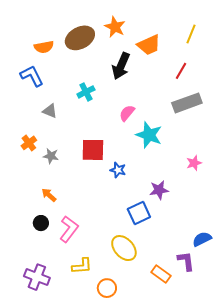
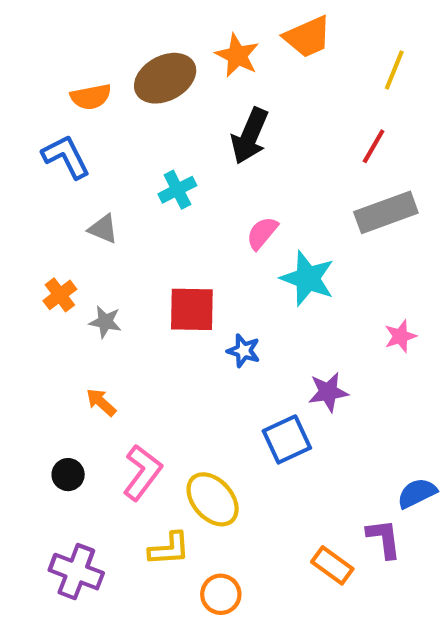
orange trapezoid: (149, 45) -> (308, 37), moved
black circle: (41, 223) -> (68, 475), moved
yellow ellipse: (124, 248) -> (213, 499), moved

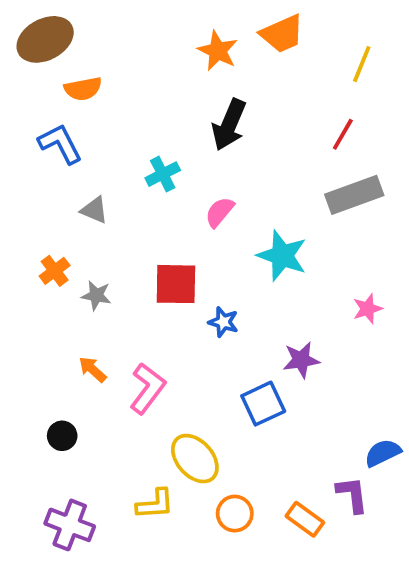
brown ellipse: (165, 78) -> (45, 39), moved
pink semicircle: (262, 233) -> (220, 212), moved
pink L-shape: (142, 472) -> (147, 388), moved
orange circle: (221, 594) -> (235, 514), moved

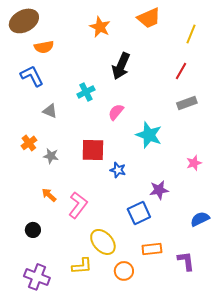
orange star: (218, 51) -> (100, 27), moved
gray rectangle: (354, 195) -> (187, 103), size x0.7
blue semicircle: (383, 453) -> (200, 219), moved
orange rectangle: (305, 519) -> (152, 249), moved, turned -42

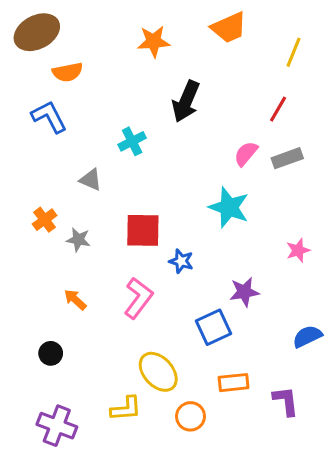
orange star: (100, 27) -> (154, 41), turned -30
gray triangle: (50, 111) -> (91, 180), moved
pink semicircle: (116, 112) -> (246, 154), moved
pink L-shape: (78, 205) -> (138, 298), moved

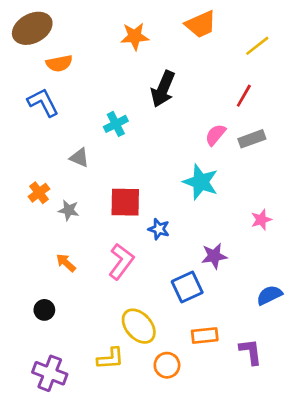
yellow line: (293, 52) -> (257, 46), turned 30

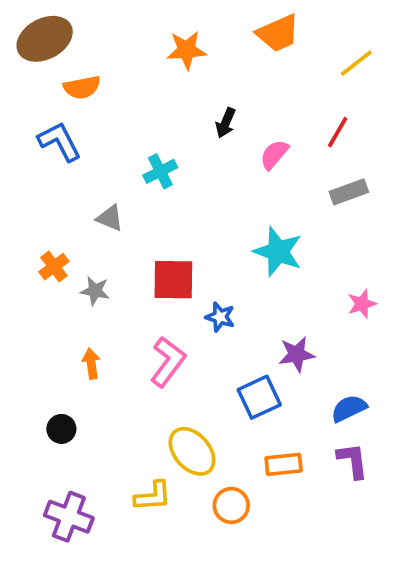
black arrow: (163, 89) -> (226, 123), size x0.6
pink semicircle: (215, 135) -> (274, 155), moved
orange arrow: (66, 263) -> (91, 364), turned 40
blue semicircle: (269, 295) -> (349, 408), moved
purple L-shape: (251, 352) -> (353, 461), moved

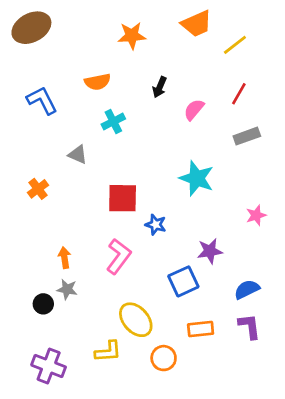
yellow line: (356, 63) -> (235, 45), moved
orange semicircle: (82, 87) -> (97, 82), moved
gray star: (95, 291) -> (67, 289), moved

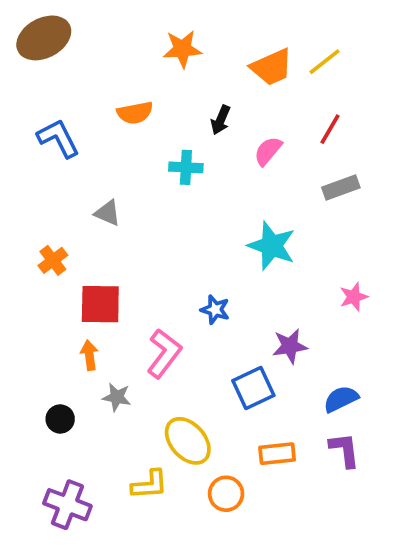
orange trapezoid: (197, 24) -> (272, 67), moved
cyan cross: (113, 121) -> (186, 167), moved, turned 30
red square: (123, 198) -> (100, 304), moved
gray star: (67, 289) -> (117, 397), moved

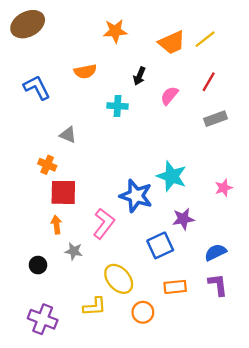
cyan star: (272, 246) -> (172, 176), moved
orange cross: (53, 260) -> (47, 165), moved, turned -30
blue star: (215, 310) -> (136, 196), size x1.8

